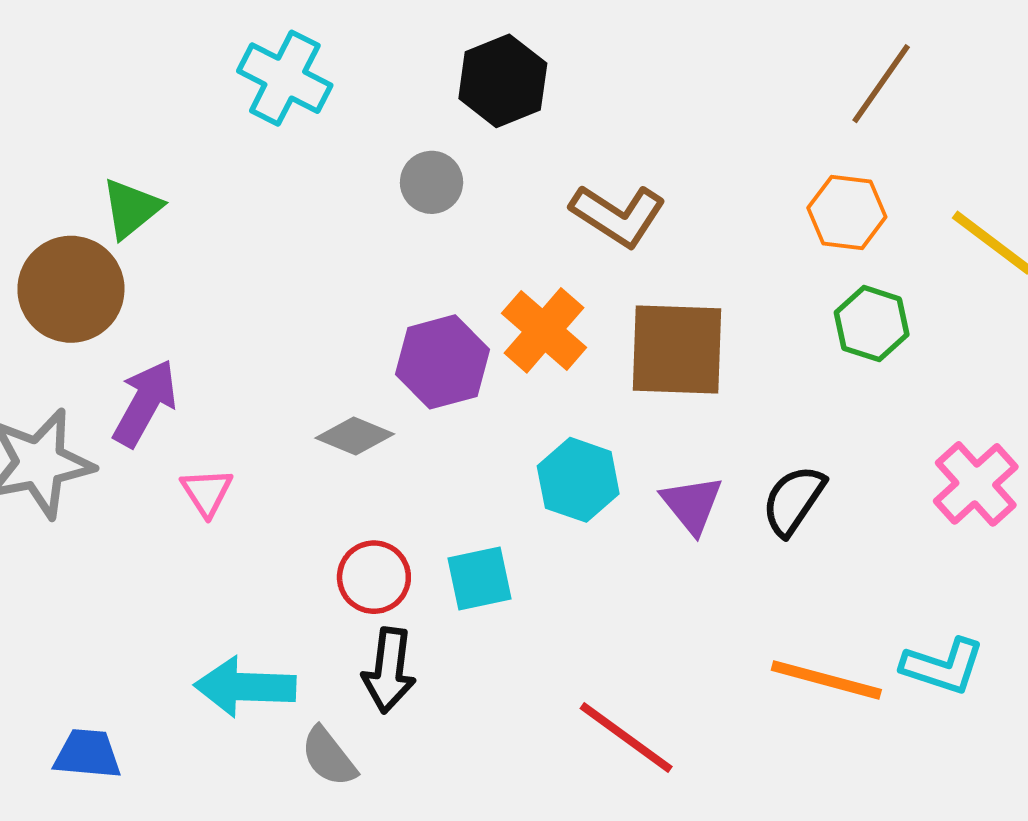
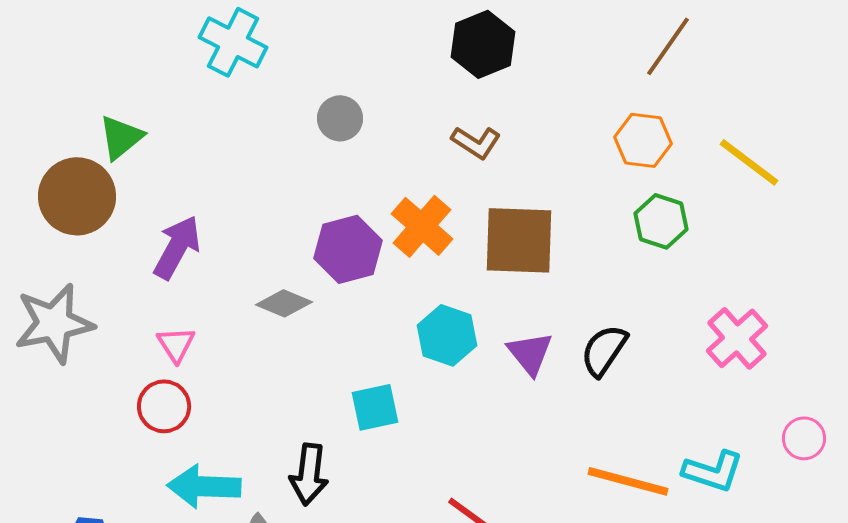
black hexagon: (503, 81) -> (483, 44), moved
brown L-shape: (618, 215) -> (476, 142), size x0.7
purple arrow: (145, 403) -> (177, 247), moved
red circle: (374, 577) -> (164, 406), moved

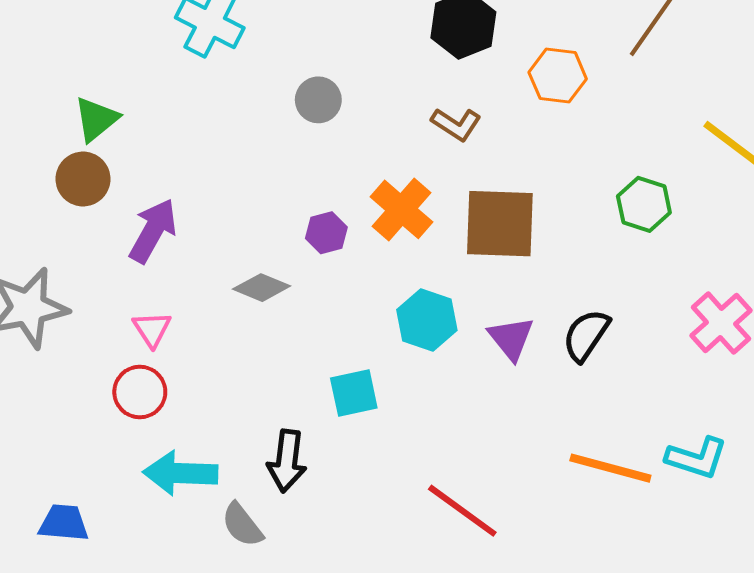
orange hexagon: (643, 140) -> (558, 76), moved
brown circle: (77, 196) -> (83, 179), moved, size x0.7
purple hexagon: (348, 249) -> (326, 233), size x0.6

